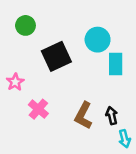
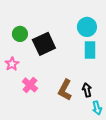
green circle: (25, 25) -> (20, 34), moved
cyan circle: (98, 40) -> (87, 27), moved

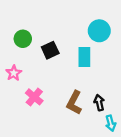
black square: (44, 44) -> (50, 50), size x0.7
cyan rectangle: (90, 50) -> (84, 57), moved

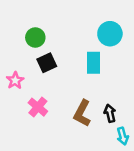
green circle: (23, 39) -> (35, 37), moved
black square: (50, 50) -> (47, 63), moved

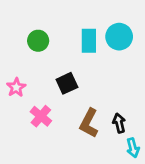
black square: (47, 63) -> (67, 83), moved
cyan rectangle: (93, 63) -> (89, 41), moved

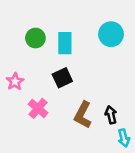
cyan rectangle: (89, 41) -> (65, 43), moved

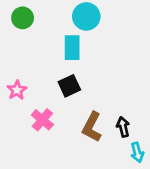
cyan circle: (111, 34) -> (86, 16), moved
green circle: (35, 38) -> (23, 18), moved

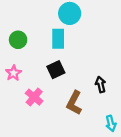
green circle: (23, 18) -> (18, 40), moved
black arrow: (123, 127) -> (101, 84), moved

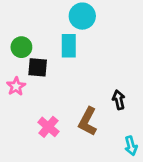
black square: (56, 70) -> (38, 67), moved, turned 30
pink cross: (34, 97) -> (48, 127), moved

